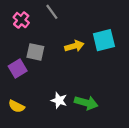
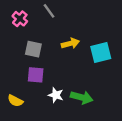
cyan square: (104, 40) -> (101, 52), moved
purple square: (18, 68) -> (36, 75), moved, turned 36

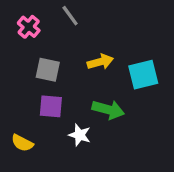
green arrow: (82, 97) -> (108, 110), moved

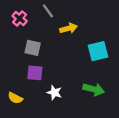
yellow arrow: (100, 62) -> (69, 28), moved
green arrow: (108, 110) -> (94, 89), moved

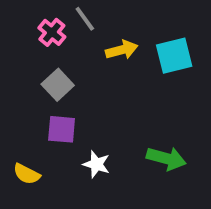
pink cross: (20, 18) -> (52, 32), moved
gray square: (33, 48) -> (58, 85), turned 35
cyan square: (98, 51) -> (174, 56), moved

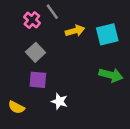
green arrow: (166, 158) -> (111, 75), moved

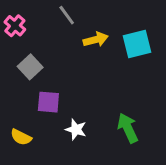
pink cross: (32, 20) -> (15, 26), moved
gray square: (36, 52) -> (30, 67), moved
green arrow: (111, 75) -> (128, 128), moved, turned -130

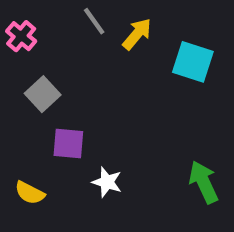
yellow arrow: (96, 39) -> (137, 34), moved, turned -35
cyan square: (137, 44) -> (193, 62), turned 32
green arrow: (128, 128) -> (204, 182), moved

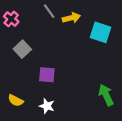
yellow arrow: (137, 34) -> (71, 18), turned 36
purple square: (68, 143) -> (47, 75), moved
white star: (107, 182) -> (47, 106), moved

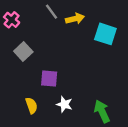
green arrow: (106, 95) -> (102, 111), moved
yellow semicircle: (16, 100) -> (32, 106), moved, turned -136
white star: (47, 106) -> (64, 104), moved

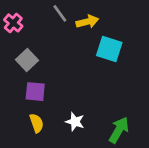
cyan square: (105, 34) -> (109, 49), moved
purple square: (49, 79) -> (35, 92), moved
green arrow: (102, 111) -> (119, 130), turned 55

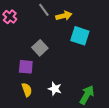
gray square: (27, 60) -> (40, 48), moved

